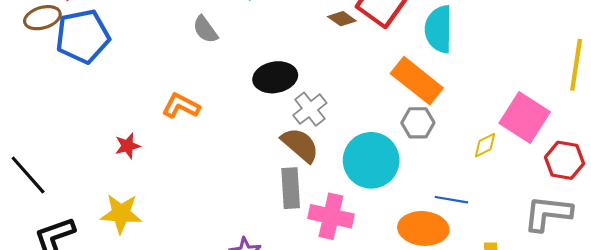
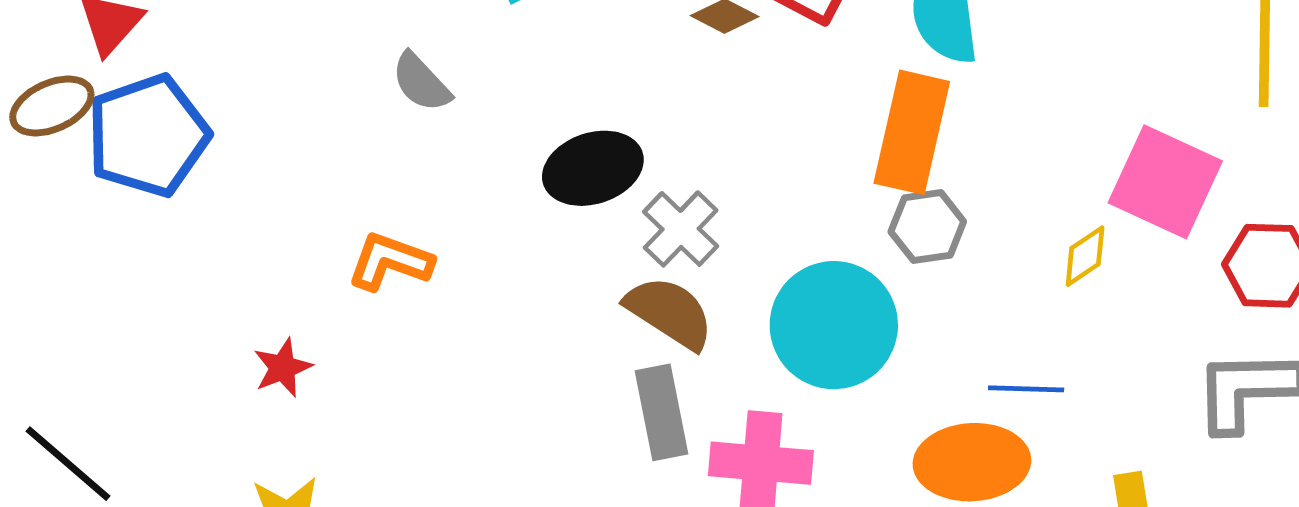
orange rectangle: (417, 81) -> (912, 132), turned 72

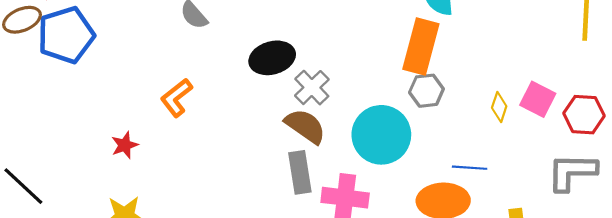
pink square: (1165, 182) -> (538, 99), moved, size x0.7
yellow diamond: (1085, 256) -> (499, 107), turned -40
orange L-shape: (390, 261) -> (176, 98), turned -60

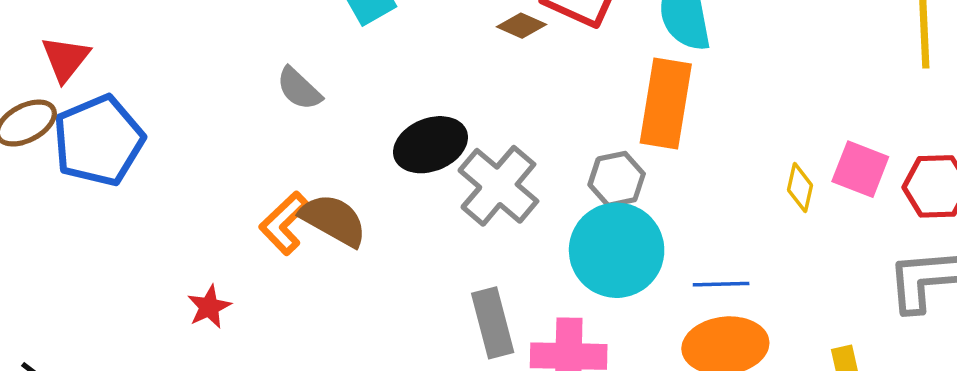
gray cross: (312, 88) -> (498, 186), size x1.4
gray hexagon: (426, 91) -> (617, 179), moved
brown semicircle: (305, 126) -> (333, 220), moved
blue line: (470, 168) -> (721, 284), moved

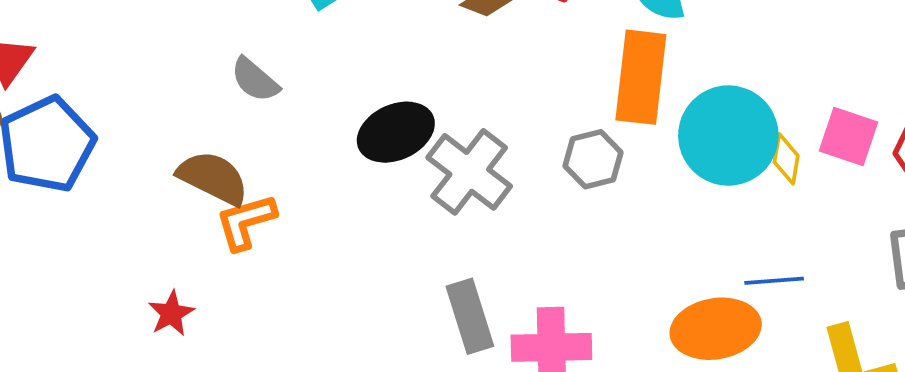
brown semicircle: (333, 220) -> (213, 178), moved
orange L-shape: (284, 223) -> (246, 222), turned 30
cyan circle: (617, 250) -> (728, 136), moved
blue line: (721, 284) -> (774, 281), moved

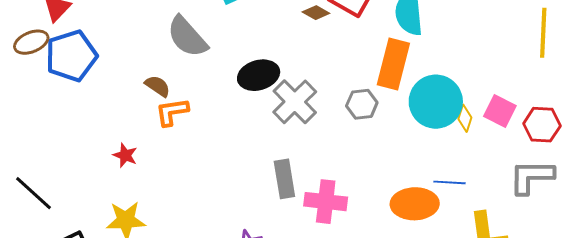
gray semicircle: (255, 80) -> (187, 37), size x1.6
brown semicircle: (213, 178) -> (158, 86), size x0.7
red star: (171, 313) -> (125, 155), turned -30

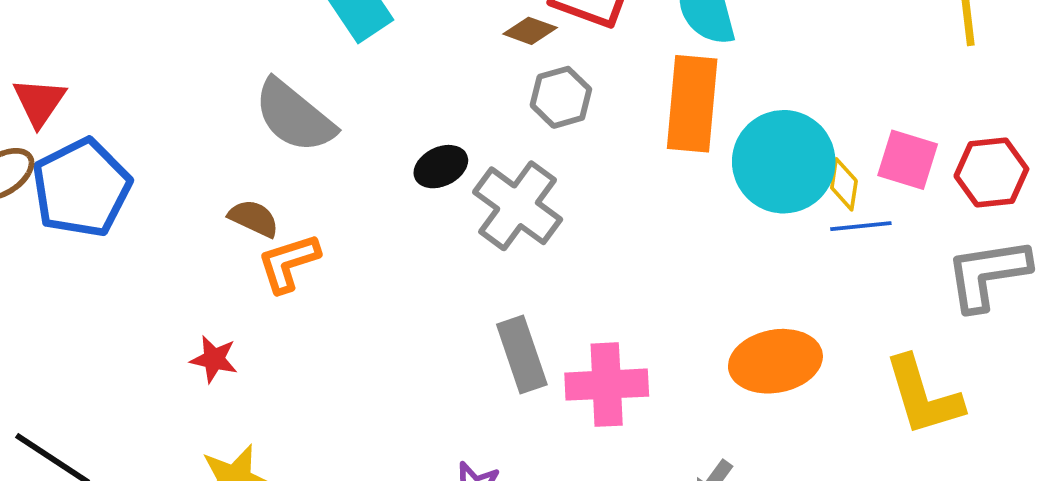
black ellipse: (259, 75) -> (441, 167), size x0.7
gray hexagon: (362, 104) -> (561, 97), moved
blue line: (449, 182) -> (861, 226), moved

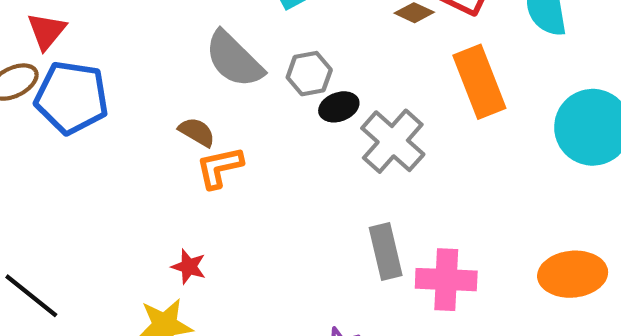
gray hexagon: (561, 97) -> (309, 74), moved
orange rectangle: (692, 104) -> (479, 82), moved, turned -32
blue pentagon: (81, 188) -> (72, 98), turned 30
red star: (214, 359) -> (189, 267), moved

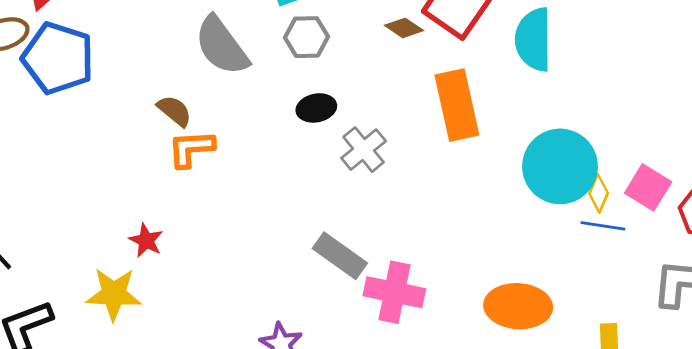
gray hexagon: (309, 74) -> (306, 37), moved
gray cross: (393, 141) -> (364, 150), size x0.7
gray rectangle: (386, 251) -> (340, 256), turned -50

